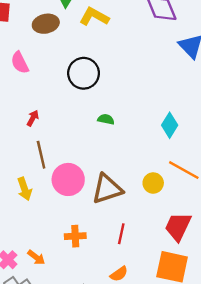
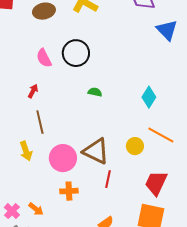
pink semicircle: (20, 63) -> (44, 58), moved
pink circle: (68, 179) -> (63, 158), moved
brown triangle: (107, 189) -> (96, 151), turned 44
red line: (121, 234) -> (108, 179), moved

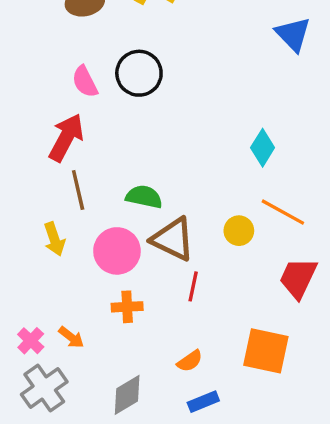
red arrow: (33, 91) -> (66, 138), size x2.0
green semicircle: (95, 92) -> (144, 197), moved, size x1.5
red trapezoid: (156, 183) -> (298, 278), moved

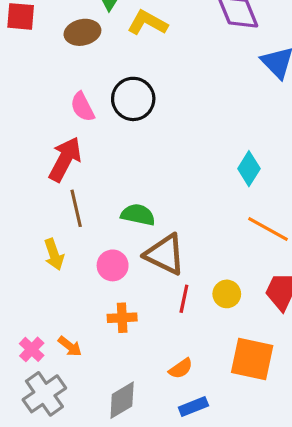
yellow circle: (239, 231) -> (227, 294), moved
pink circle: (117, 251) -> (113, 265), size x0.7

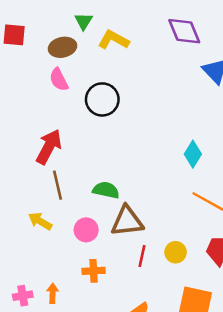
pink semicircle: (82, 107) -> (59, 80), moved
yellow arrow: (54, 254) -> (40, 221), turned 140
brown triangle: (165, 254) -> (127, 221), turned -32
orange arrow: (70, 346) -> (53, 293), turned -126
pink cross: (32, 349) -> (23, 296), turned 36

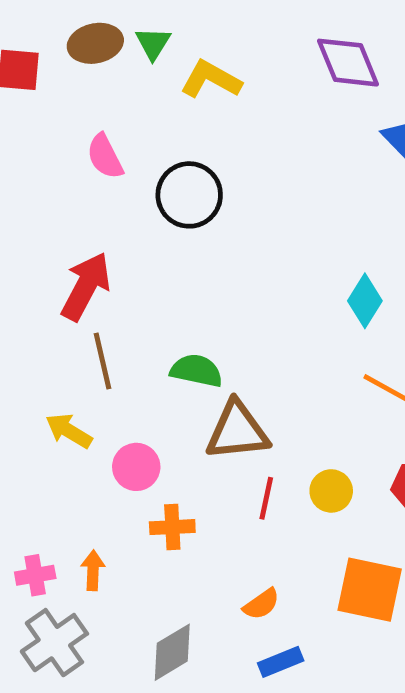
brown ellipse: (63, 47) -> (95, 43), moved
pink circle: (86, 230) -> (136, 467), moved

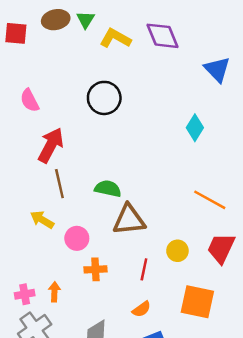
purple diamond: (348, 63) -> (163, 36), moved
pink semicircle: (105, 156) -> (30, 100), moved
cyan diamond: (365, 301) -> (195, 128), moved
red line: (266, 498) -> (144, 269), moved

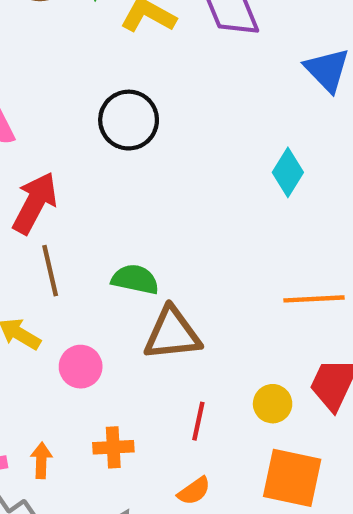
orange line: (210, 200) -> (314, 299), turned -32
yellow circle: (177, 251) -> (273, 404), moved
orange cross: (95, 269) -> (113, 447), moved

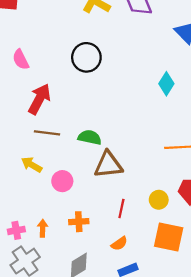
brown line: (50, 271) -> (47, 133), turned -70

